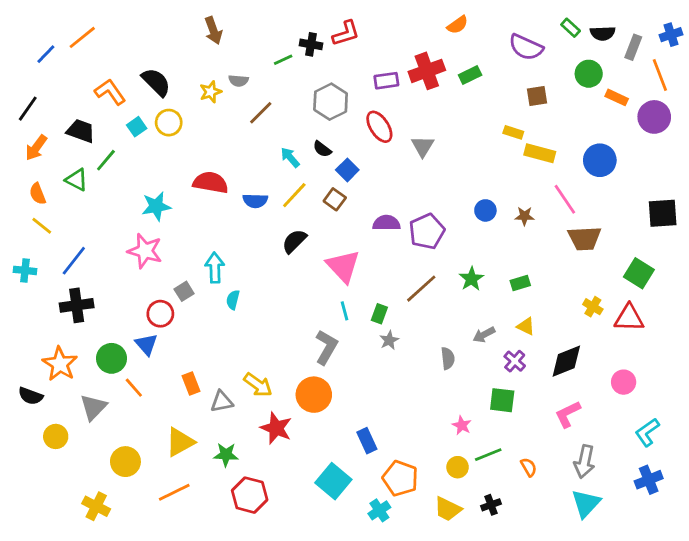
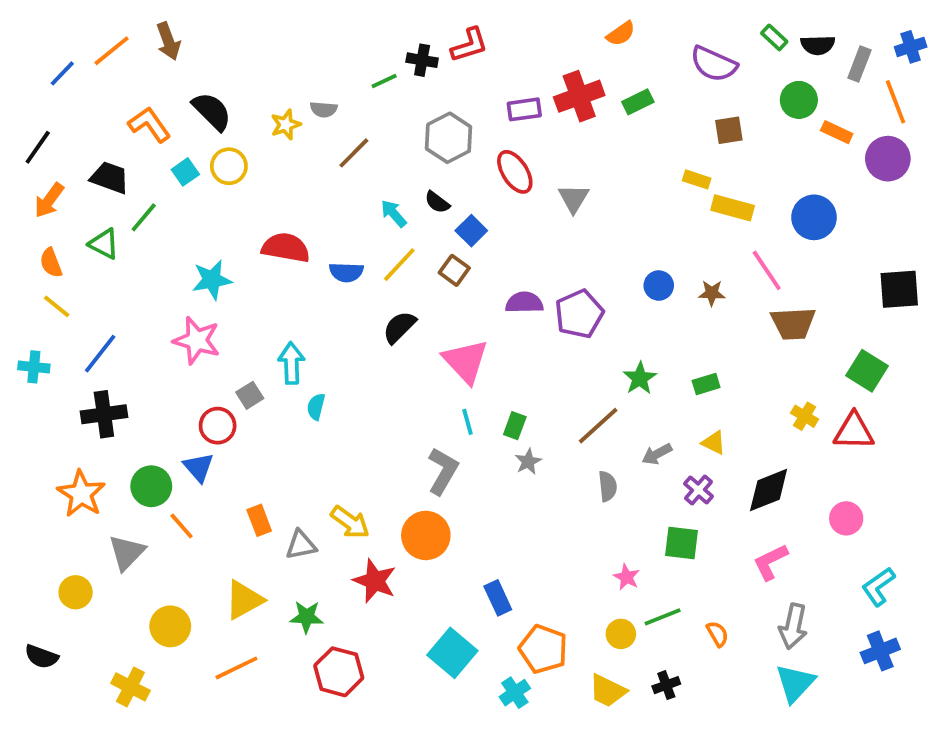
brown arrow: (213, 30) -> (168, 41), moved
brown line: (421, 289) -> (598, 426), moved
black semicircle: (31, 396) -> (41, 657), moved

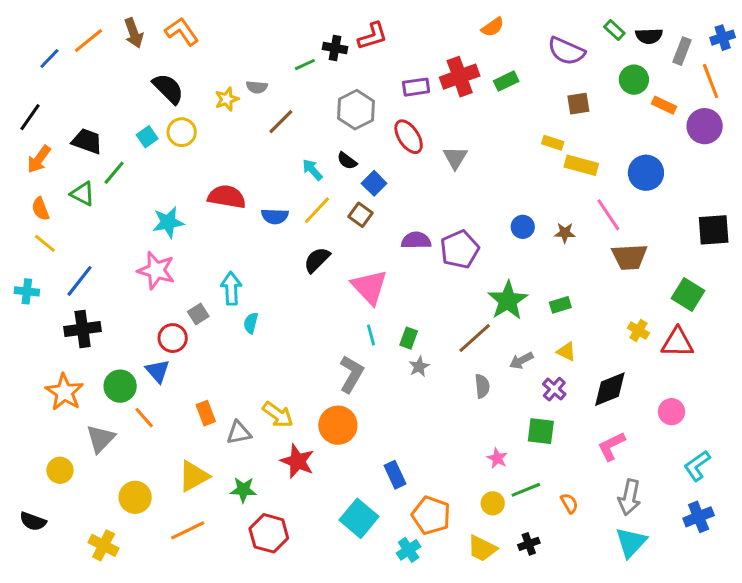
orange L-shape: (149, 125) -> (182, 32), moved
green star: (640, 378) -> (508, 300), size x1.5

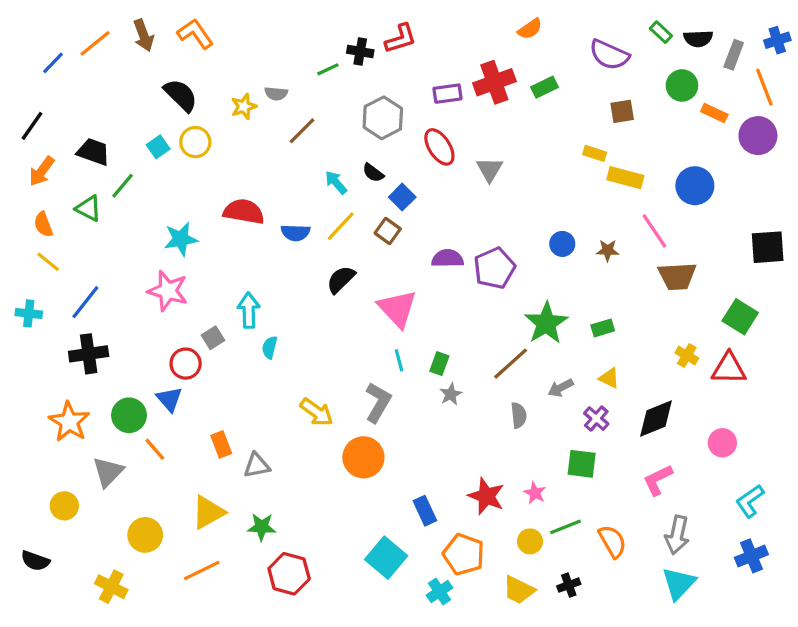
yellow arrow: (278, 415) -> (317, 412), moved
red star: (297, 461) -> (486, 496), moved
orange semicircle: (569, 503) -> (612, 541), size x1.5

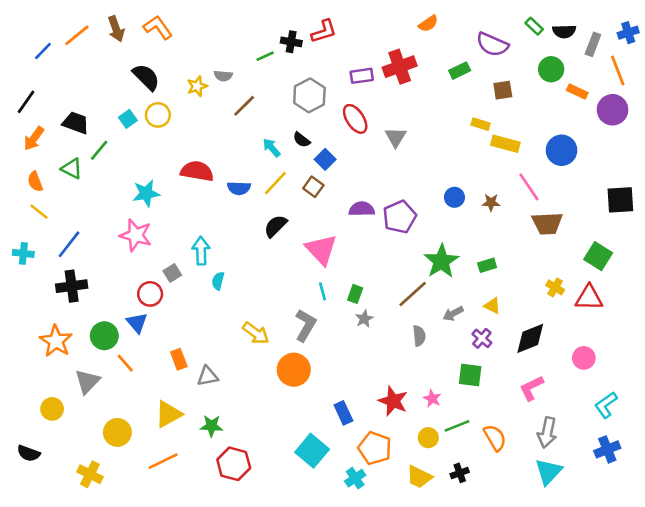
green rectangle: (545, 87) -> (460, 71), moved

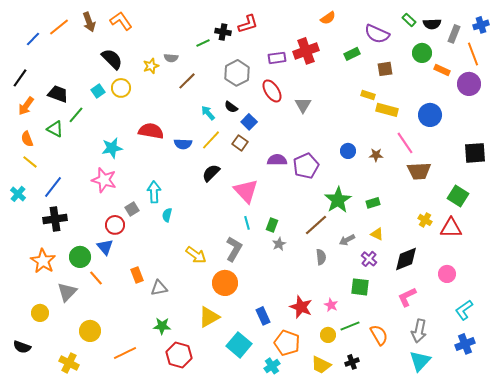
cyan cross: (23, 253) -> (18, 194), turned 35
yellow triangle: (168, 414) -> (209, 317), moved

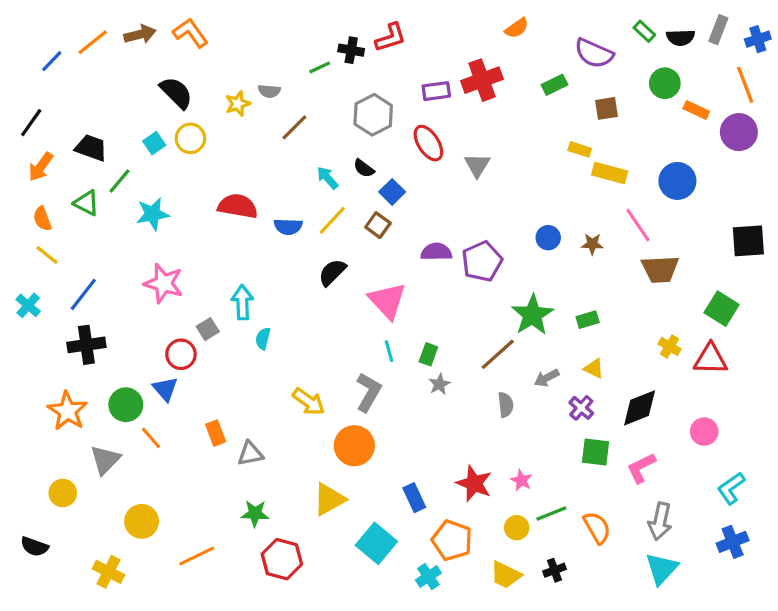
brown arrow: (89, 22) -> (140, 34), turned -84
gray rectangle: (454, 34) -> (718, 30), moved
cyan star: (112, 148) -> (153, 214), moved
green square: (360, 287) -> (595, 452), moved

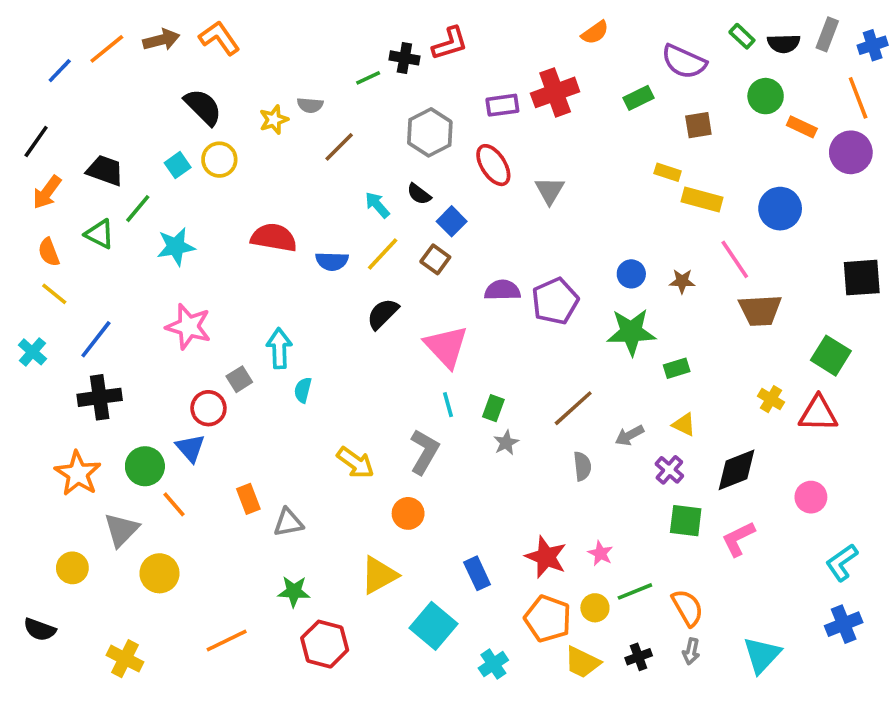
green star: (532, 315) -> (631, 332), moved, turned 30
orange circle: (354, 446) -> (408, 513), size x0.7
yellow circle: (142, 521) -> (159, 573), moved
gray arrow: (660, 521) -> (691, 651), moved, size x0.6
orange pentagon: (452, 540) -> (548, 619), moved

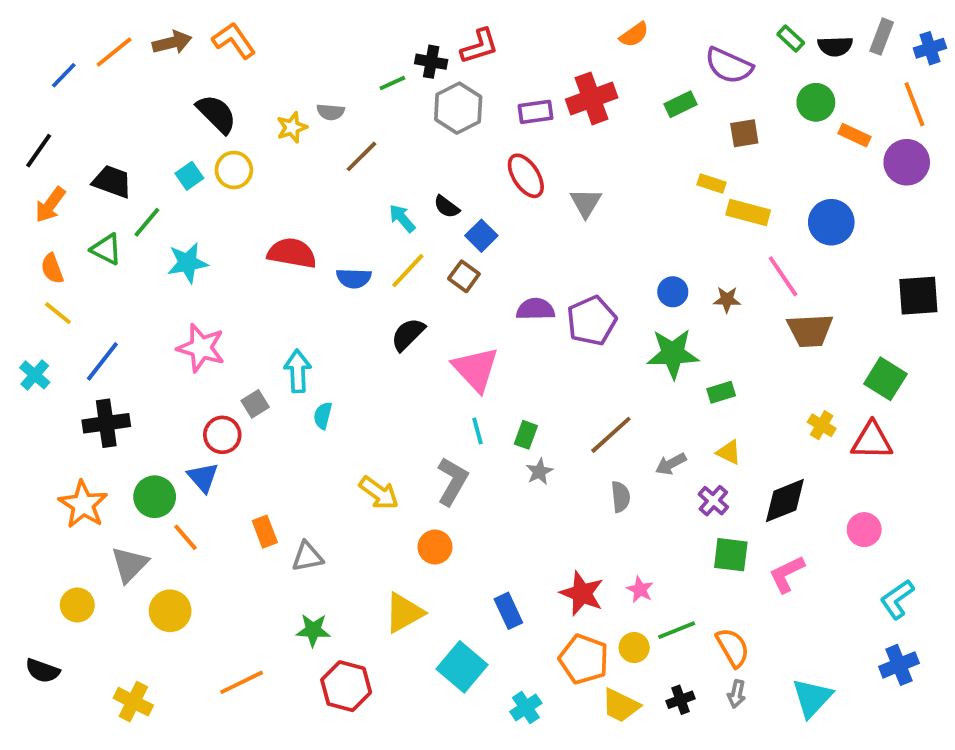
gray hexagon: (430, 132) -> (458, 108), moved

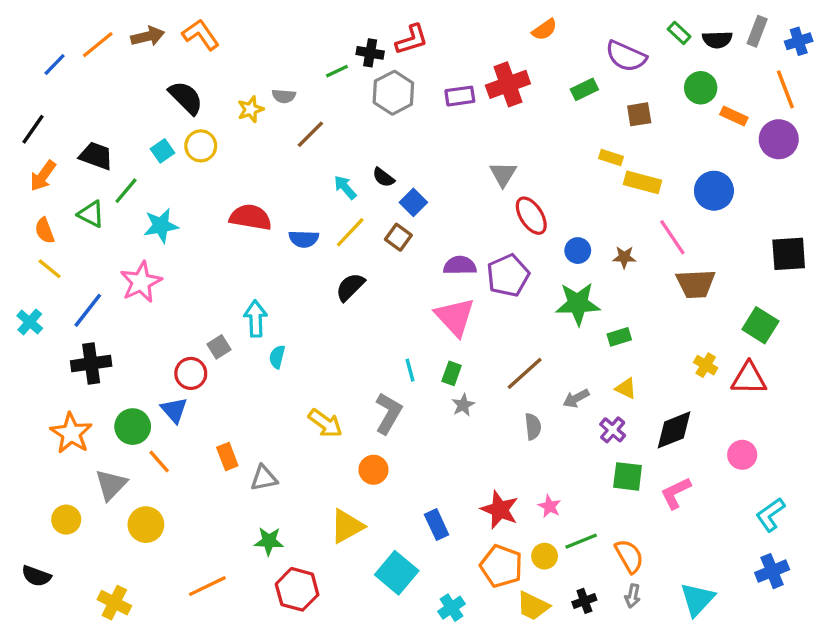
red ellipse: (526, 176) -> (531, 216), moved
pink star: (201, 348) -> (141, 282), moved, turned 30
pink triangle: (476, 369) -> (455, 317), moved

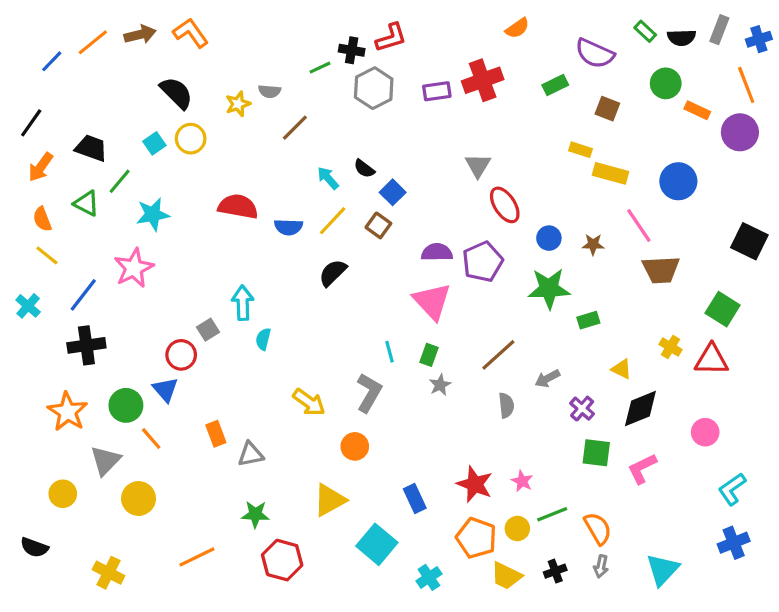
brown square: (639, 114) -> (607, 109), turned 30
black square: (789, 254) -> (749, 241), turned 30
yellow triangle: (626, 388) -> (622, 369), moved

